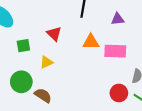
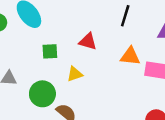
red triangle: (54, 34) -> (88, 42), turned -35

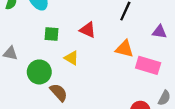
yellow triangle: (75, 74) -> (71, 58), turned 42

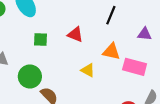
yellow triangle: (71, 58) -> (88, 70), moved

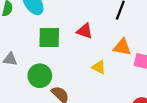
green square: (41, 39) -> (49, 38), size x1.5

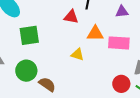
red triangle: (85, 31) -> (71, 17), moved

